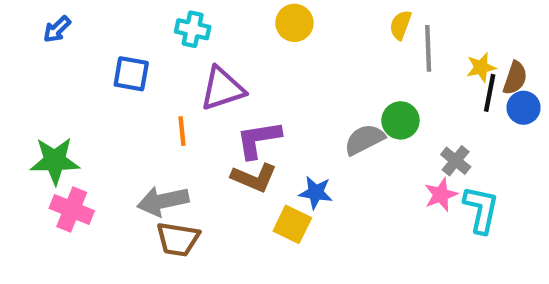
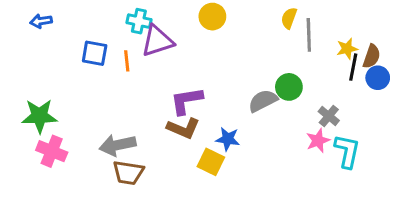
blue arrow: (57, 29) -> (41, 21), turned 35
purple triangle: (222, 89) -> (157, 41), moved
orange line: (182, 131) -> (127, 61), moved

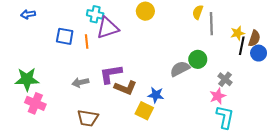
purple L-shape: (186, 101) -> (111, 74), moved
gray arrow: (118, 145) -> (80, 82), moved, size x0.7
cyan L-shape: (347, 151) -> (225, 117), moved

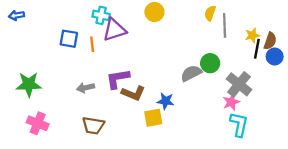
blue arrow: (28, 14) -> (17, 15), moved
gray cross: (225, 79) -> (239, 84), size x1.6
pink cross: (35, 103) -> (38, 123), moved
yellow square: (144, 111) -> (153, 118), turned -36

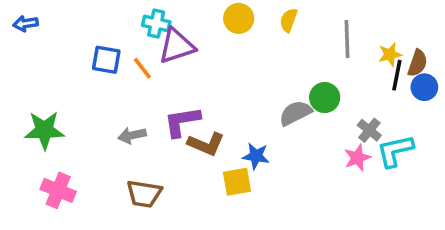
yellow semicircle: (210, 13) -> (289, 20), moved
orange line: (92, 44) -> (142, 68), turned -32
gray cross: (239, 84) -> (369, 130), size x0.6
cyan L-shape: (239, 124) -> (395, 151), moved, turned -115

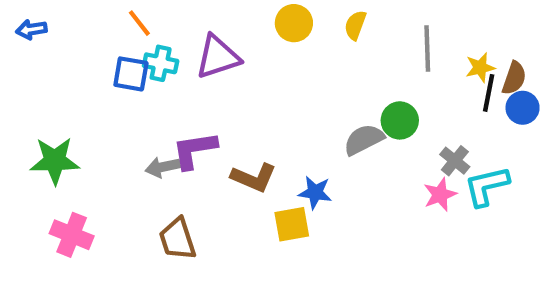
cyan cross: (156, 24) -> (161, 63), moved
orange line: (142, 68) -> (139, 23), moved
purple L-shape: (182, 122) -> (194, 150), moved
brown trapezoid: (144, 194) -> (177, 239), turned 63

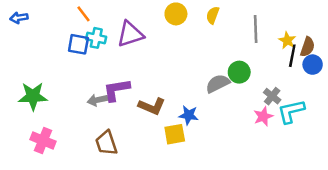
yellow star: (480, 68) -> (287, 40), turned -30

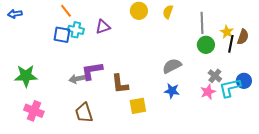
purple triangle: (130, 34) -> (103, 27), size x0.7
blue circle: (313, 65) -> (244, 81), moved
green circle: (239, 72) -> (206, 45), moved
brown L-shape: (152, 106) -> (120, 84), turned 60
blue star: (189, 115) -> (172, 91), moved

